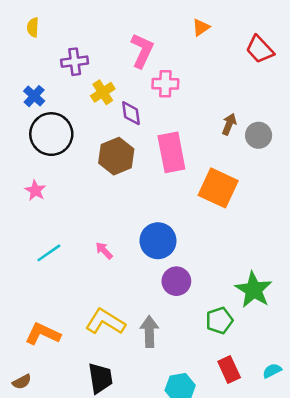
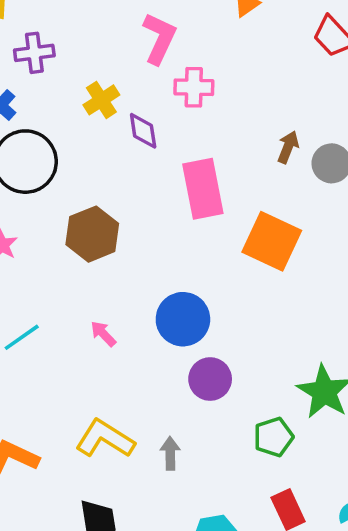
purple cross: (75, 62) -> (34, 53), moved
brown hexagon: (116, 156) -> (92, 234), moved
gray arrow: (149, 331) -> (170, 453), size x0.7

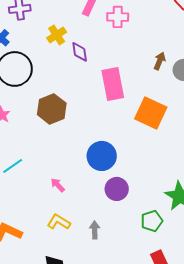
pink cross: (194, 87) -> (118, 17), moved
pink arrow: (103, 334) -> (58, 185), moved
yellow L-shape: (105, 439) -> (59, 222), size x0.7

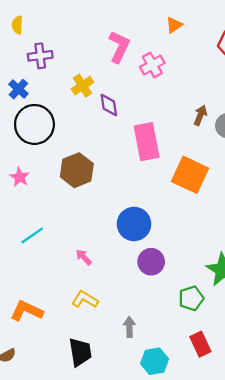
pink cross: (118, 17) -> (152, 65), turned -30
gray arrow: (95, 230) -> (129, 327), moved

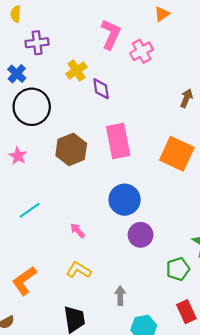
pink rectangle: (147, 142) -> (118, 141), moved
orange L-shape: (26, 311) -> (24, 281), turned -60

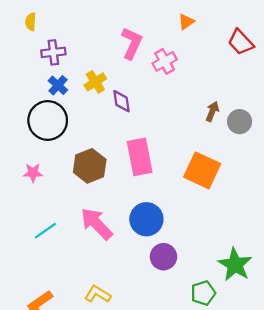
blue cross: (17, 74) -> (58, 85), moved
pink star: (18, 156) -> (33, 173), turned -30
pink arrow: (78, 231) -> (96, 224), moved, size x2.0

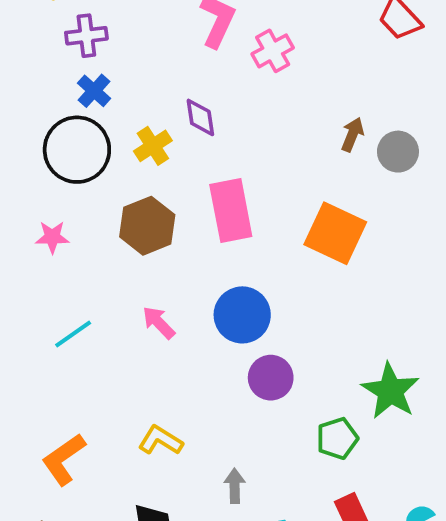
yellow cross: (95, 82) -> (153, 146), moved
pink arrow: (96, 224) -> (159, 323), size x0.6

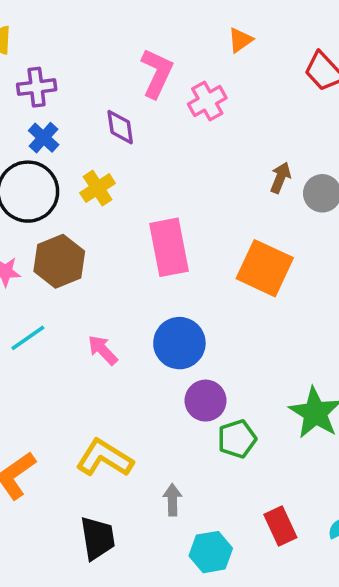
purple diamond: (200, 117) -> (120, 127), moved
brown hexagon: (147, 226) -> (59, 261), moved
cyan line: (73, 334) -> (28, 338), moved
green pentagon: (337, 438) -> (237, 439), moved
yellow L-shape: (161, 440) -> (105, 458), size x1.4

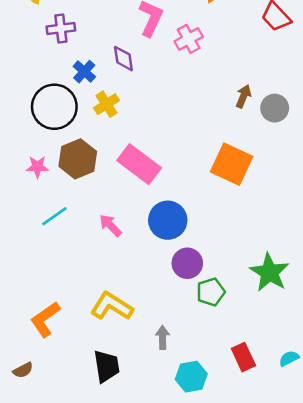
blue cross: (44, 138) -> (84, 72), moved
pink rectangle: (169, 247) -> (139, 164), moved, turned -42

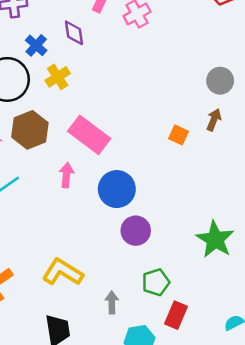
brown arrow: (243, 96) -> (214, 120), moved
orange square: (232, 164) -> (179, 135), size x0.5
pink arrow: (110, 225) -> (66, 175), moved, turned 50
green pentagon: (211, 292) -> (156, 282), moved
red rectangle: (243, 357) -> (176, 315), moved, turned 48

